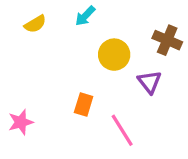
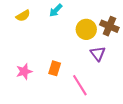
yellow circle: (114, 55) -> (86, 29), moved
pink star: (21, 122) -> (24, 71), moved

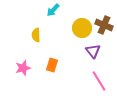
yellow semicircle: (23, 16) -> (36, 35), moved, turned 120
pink line: (80, 85) -> (99, 81), moved

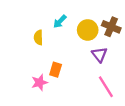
cyan arrow: (53, 10) -> (60, 21), moved
pink star: (23, 68) -> (39, 82), moved

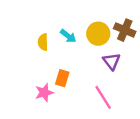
cyan arrow: (60, 21) -> (68, 36), moved, turned -96
pink line: (106, 87) -> (103, 97), moved

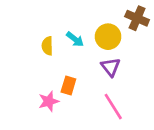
brown cross: (125, 30) -> (137, 18), moved
purple triangle: (111, 61) -> (111, 67), moved

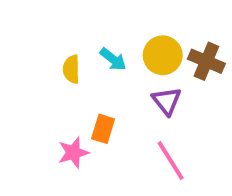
brown cross: (137, 18) -> (206, 61), moved

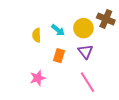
brown cross: (206, 61) -> (106, 19), moved
orange rectangle: (103, 129) -> (59, 56), moved

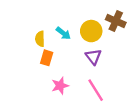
orange rectangle: (59, 56) -> (47, 58), moved
pink star: (38, 78) -> (60, 86), moved

